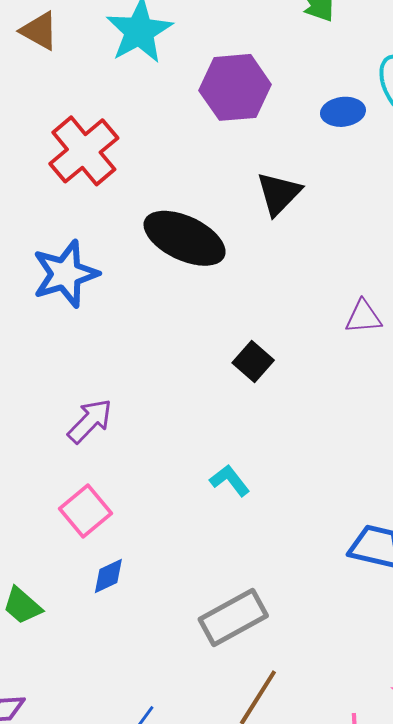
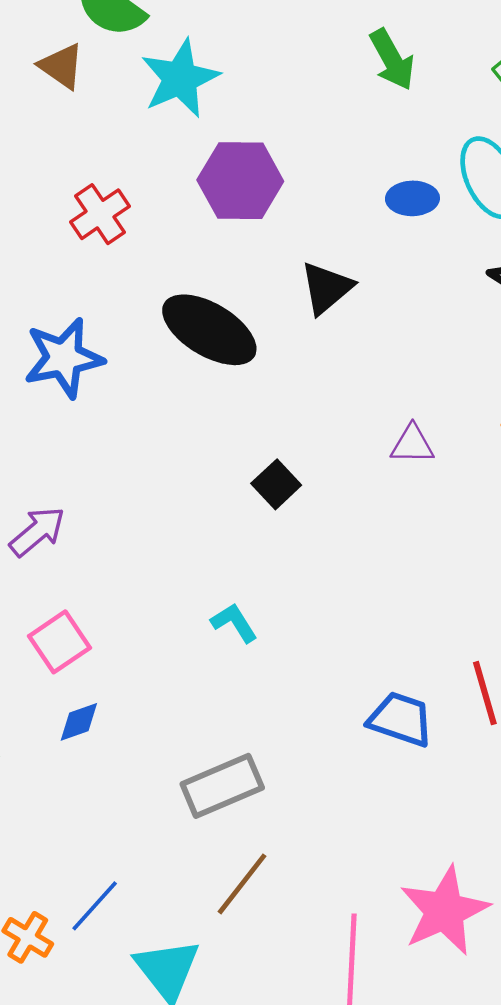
purple hexagon: (235, 87) -> (240, 181), moved
red cross: (84, 151) -> (100, 214), size x0.7
purple arrow: (90, 421) -> (37, 532), moved

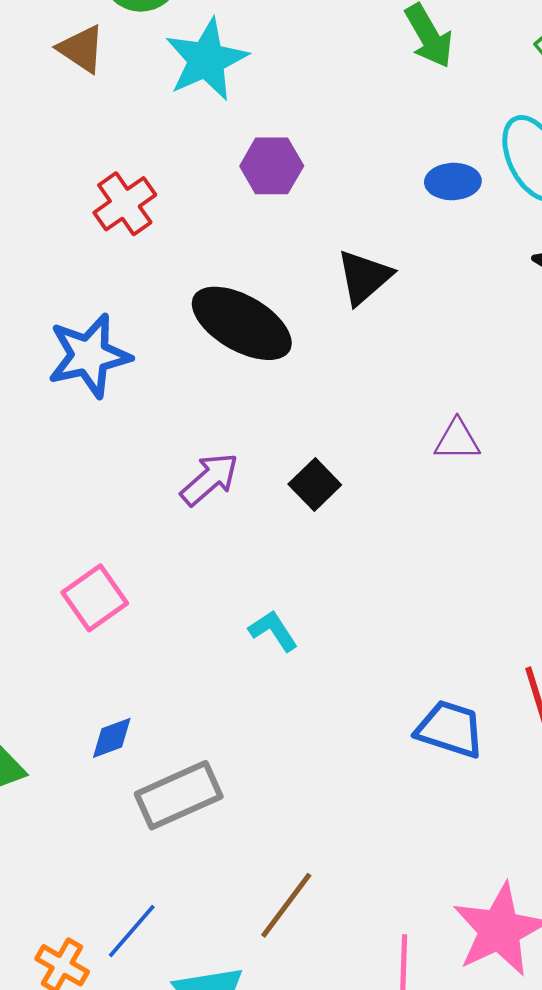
purple hexagon: (240, 181) -> (272, 166), size x0.7
purple arrow: (37, 532) -> (210, 479), moved
pink square: (59, 642) -> (95, 598), moved
gray rectangle: (222, 786) -> (179, 795), moved

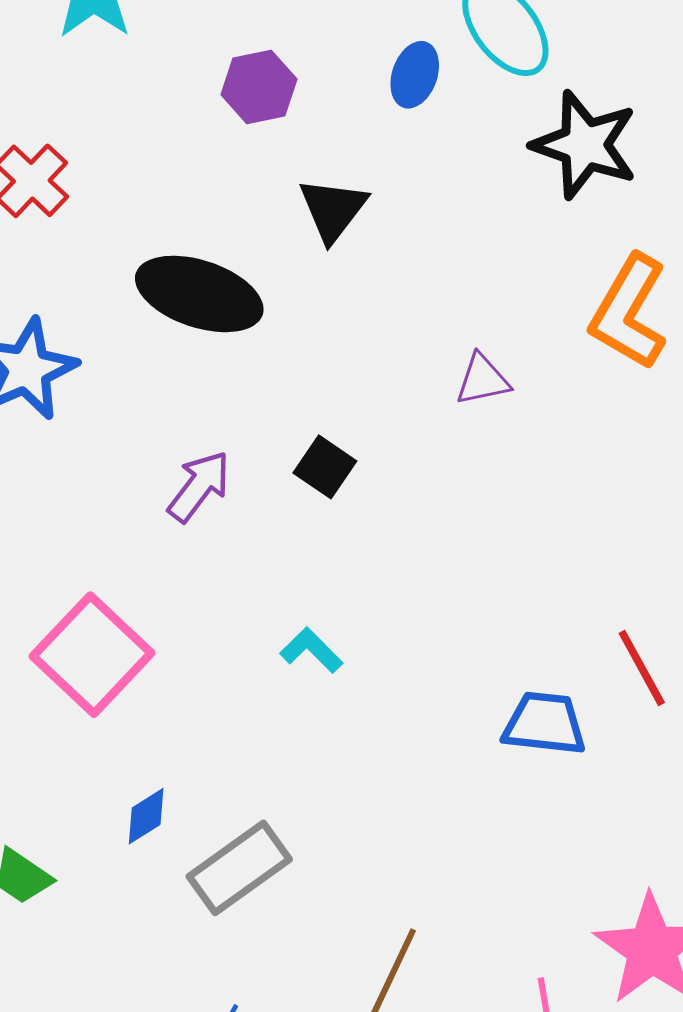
purple hexagon: (272, 166) -> (259, 87), moved
blue ellipse: (453, 182) -> (415, 75), turned -57
pink square: (95, 598) -> (92, 655), size x1.5

